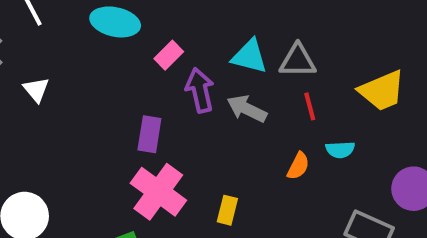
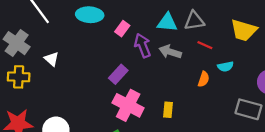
yellow trapezoid: (382, 91) -> (244, 30), turned 48
red line: (310, 106) -> (205, 45), turned -42
purple rectangle: (149, 134) -> (118, 74), turned 42

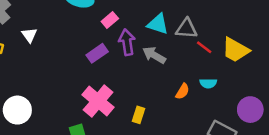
red line: (205, 45) -> (204, 47), moved
purple rectangle: (118, 74) -> (97, 53), moved

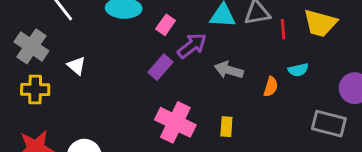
purple arrow: (127, 42) -> (192, 46), turned 75
red line: (204, 47) -> (283, 29), turned 63
gray arrow: (154, 55) -> (229, 70), moved

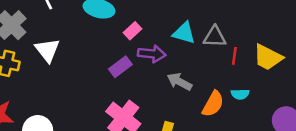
purple arrow: (192, 46) -> (152, 54), turned 32
white triangle: (76, 66) -> (47, 50), size x1.5
orange semicircle: (271, 87) -> (213, 104), size x1.5

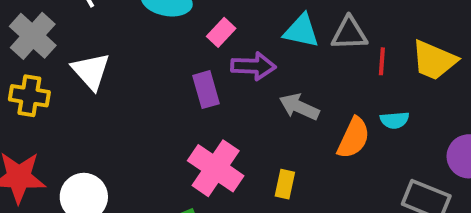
purple rectangle: (120, 67) -> (206, 90), turned -65

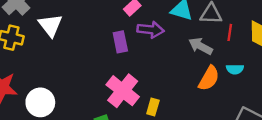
gray arrow: (299, 107) -> (201, 46), moved
yellow rectangle: (285, 184) -> (153, 107), moved

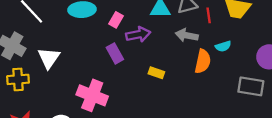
white triangle: (50, 25) -> (49, 58), turned 30
pink cross: (123, 91) -> (92, 95), moved
yellow rectangle: (153, 107) -> (156, 73), moved, turned -70

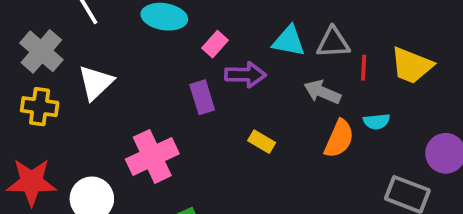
pink cross: (92, 95) -> (152, 156), turned 32

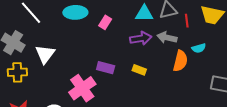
purple arrow: (245, 75) -> (141, 38), moved
purple rectangle: (202, 97) -> (106, 68), moved, turned -48

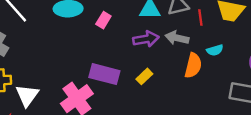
white triangle: (45, 54) -> (27, 95), moved
purple rectangle: (106, 68) -> (104, 74), size x1.4
yellow rectangle: (139, 70) -> (144, 76), turned -64

